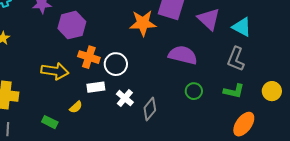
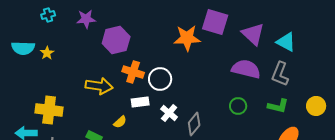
purple semicircle: (183, 55) -> (246, 69), moved

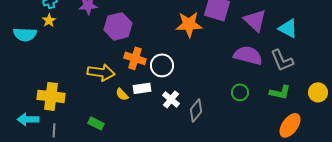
yellow star: (47, 53) -> (49, 20), moved
gray L-shape: (280, 74) -> (282, 60), turned -45
yellow semicircle: (120, 122) -> (122, 94), moved, turned 88

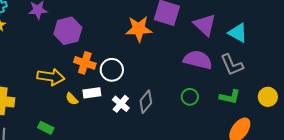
gray diamond: (196, 110) -> (146, 102), moved

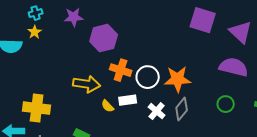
orange star: (139, 29) -> (178, 79), moved

